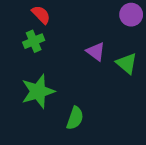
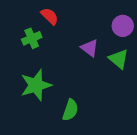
red semicircle: (41, 15) -> (50, 16), moved
purple circle: (131, 15) -> (123, 26), moved

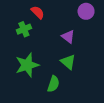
purple circle: (123, 26) -> (86, 11), moved
green triangle: (119, 59) -> (68, 62), moved

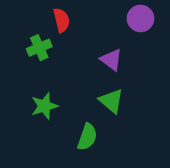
red semicircle: (38, 12) -> (62, 20), turned 32
green star: (27, 65) -> (44, 106), size x0.7

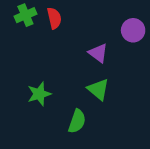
purple circle: (140, 18) -> (133, 30), moved
green cross: (39, 48) -> (25, 15), moved

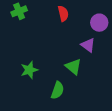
red semicircle: (54, 18) -> (63, 14), moved
purple triangle: (98, 53) -> (88, 45), moved

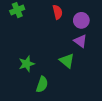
purple circle: (99, 23) -> (81, 20), moved
green semicircle: (58, 90) -> (42, 84), moved

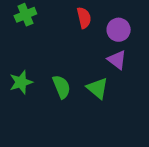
green star: (27, 64) -> (21, 82), moved
green semicircle: (42, 84) -> (61, 87), moved, turned -42

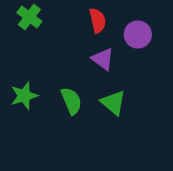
green cross: (25, 15) -> (29, 17), turned -30
purple triangle: (117, 60) -> (103, 59), moved

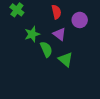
green star: (24, 96) -> (32, 34), moved
green semicircle: (71, 101) -> (46, 49), moved

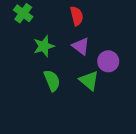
purple circle: (80, 20) -> (108, 61), moved
green semicircle: (46, 49) -> (52, 80), moved

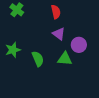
green star: (44, 46) -> (13, 50), moved
green triangle: (89, 80) -> (65, 59), turned -35

